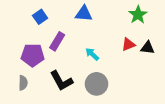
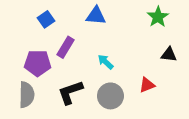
red triangle: (128, 45) -> (147, 85), moved
black L-shape: (61, 81) -> (70, 92), turned 100
gray semicircle: (23, 83) -> (27, 95), size x1.5

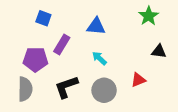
blue triangle: (96, 16) -> (96, 26), moved
blue square: (46, 19) -> (43, 18), turned -35

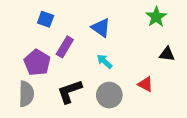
blue triangle: (96, 26) -> (101, 28), turned 30
purple pentagon: (35, 59) -> (37, 63), turned 30
red triangle: (138, 80) -> (145, 84), turned 49

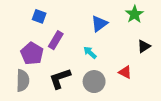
blue triangle: (101, 28) -> (99, 24), moved, turned 48
black triangle: (167, 54) -> (144, 46), turned -40

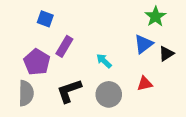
blue triangle: (99, 24) -> (144, 44), moved
red triangle: (125, 72) -> (145, 84), turned -40

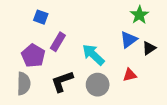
cyan arrow: (104, 61) -> (93, 55), size x1.6

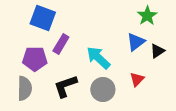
blue square: (41, 17) -> (43, 18), size x1.6
purple pentagon: (33, 56) -> (35, 59), turned -30
red triangle: (130, 75) -> (137, 79), turned -32

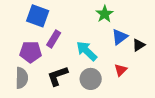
green star: (147, 16) -> (105, 14), moved

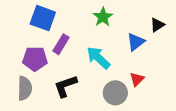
green star: (105, 14) -> (103, 17), moved
black triangle: (139, 45) -> (157, 25), moved
gray circle: (91, 79) -> (115, 93), moved

